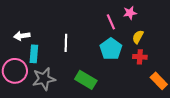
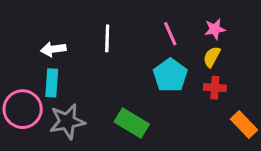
pink star: (130, 13) -> (215, 29), moved
white arrow: (22, 36) -> (53, 49), moved
white line: (66, 43) -> (107, 38), moved

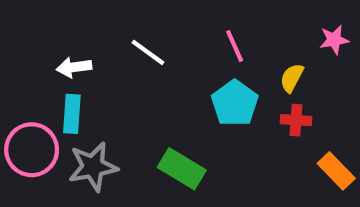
pink star: (215, 29) -> (334, 40), moved
white line: (107, 38) -> (148, 52), turned -56

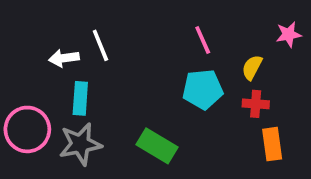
white line: (148, 52) -> (100, 45), moved, turned 32
cyan pentagon: (235, 103) -> (203, 89), turned 30
cyan rectangle: (72, 114) -> (80, 98), moved
orange rectangle: (336, 171) -> (272, 144), moved, turned 36

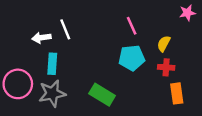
pink star: (289, 34) -> (187, 13), moved

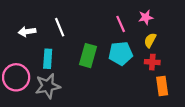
pink star: (187, 13) -> (146, 17), moved
white arrow: (42, 38) -> (27, 32), moved
green rectangle: (102, 95) -> (88, 56), moved, turned 75

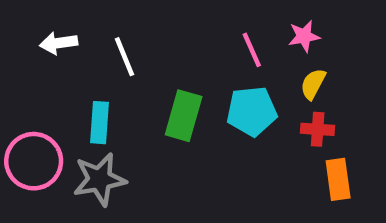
white arrow: (27, 32) -> (59, 43), moved

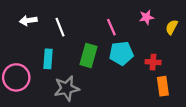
pink line: (252, 50) -> (111, 27), moved
yellow semicircle: (313, 84) -> (172, 27), moved
gray star: (100, 179) -> (67, 88), moved

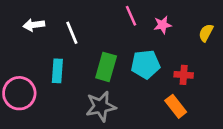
pink star: (146, 17) -> (163, 25), moved
pink line: (111, 27) -> (131, 16), moved
orange rectangle: (163, 86) -> (176, 106), moved, turned -30
gray star: (67, 88) -> (101, 106), moved

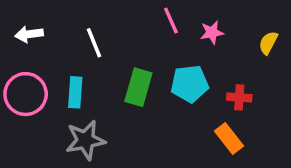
white arrow: (34, 25) -> (29, 34), moved
pink circle: (19, 93) -> (26, 94), moved
gray star: (101, 106) -> (85, 140), moved

